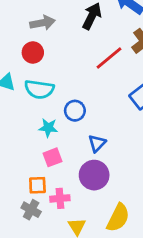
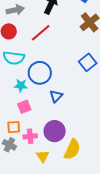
red line: (109, 58) -> (41, 33), moved
blue circle: (75, 111) -> (40, 73), size x1.5
purple circle: (94, 175) -> (55, 131), moved

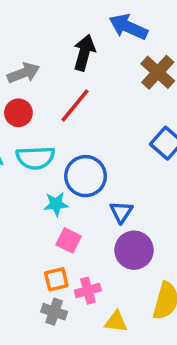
pink square: (24, 107) -> (69, 240), turned -32
purple circle: (55, 131) -> (134, 250), moved
yellow triangle: (43, 156) -> (116, 322), turned -40

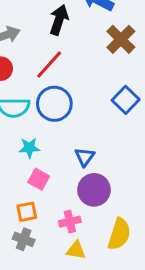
blue circle: (86, 176) -> (54, 104), moved
pink cross: (88, 291) -> (70, 222), moved

